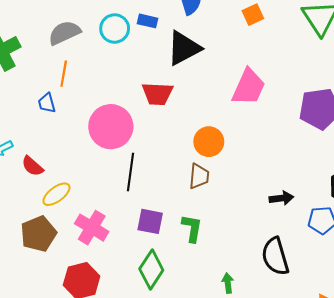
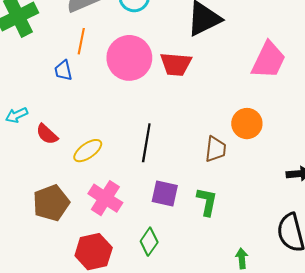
pink circle: (111, 127) -> (129, 58), moved
orange circle: (209, 142) -> (247, 124), moved
yellow ellipse: (56, 194) -> (88, 151), moved
green diamond: (151, 270) -> (149, 242), moved, size x0.7

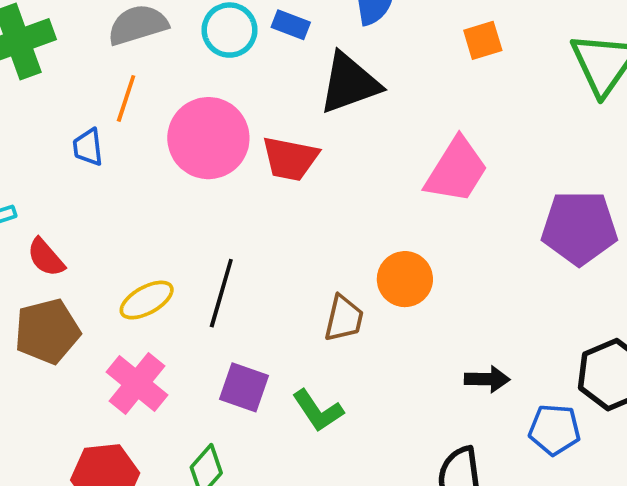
yellow ellipse: (88, 151) -> (147, 300), moved
green L-shape: (207, 202) -> (318, 411), turned 128
brown pentagon: (51, 203) -> (47, 331), moved

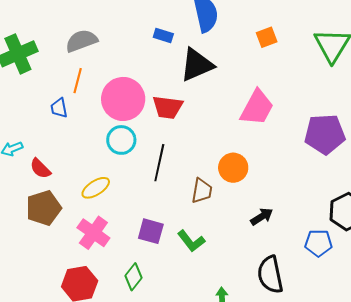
cyan circle: (230, 30) -> (121, 140), moved
black line: (221, 293) -> (159, 163), moved
black arrow: (487, 379) -> (262, 217), moved, turned -30

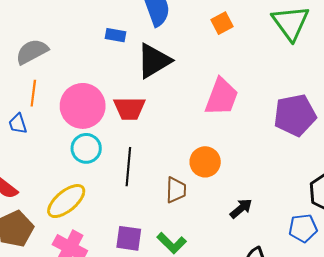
yellow ellipse: (96, 188) -> (66, 201), size x1.4

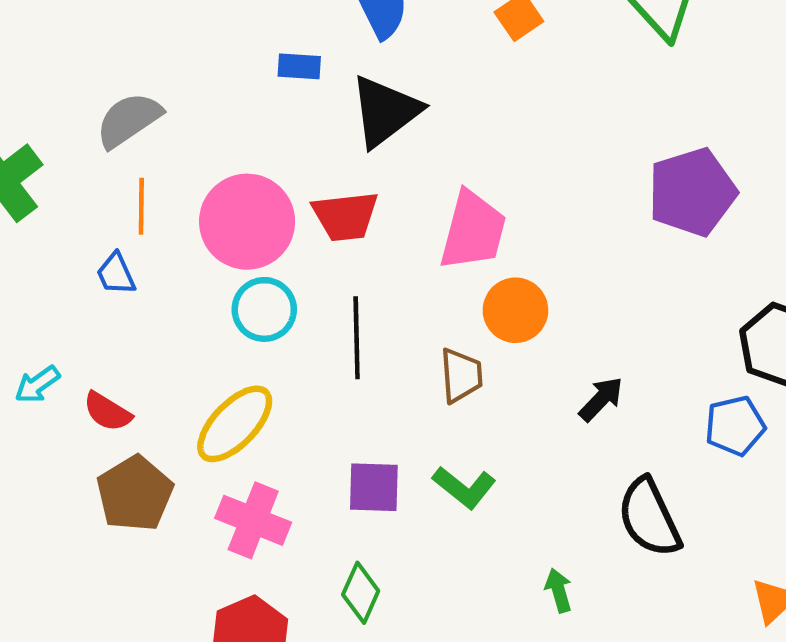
pink trapezoid: (222, 97) -> (473, 231), moved

